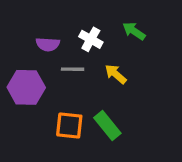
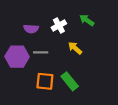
white cross: (91, 39) -> (59, 26), turned 32
gray line: (73, 69) -> (41, 52), moved

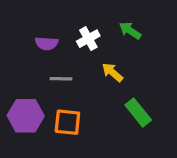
purple hexagon: (17, 57) -> (26, 116), moved
green rectangle: (70, 81) -> (138, 113), moved

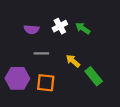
green arrow: (130, 31) -> (83, 28), moved
yellow arrow: (112, 72) -> (73, 61), moved

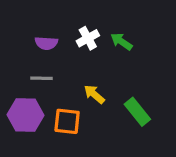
gray line: (41, 53) -> (41, 78), moved
yellow arrow: (73, 61) -> (94, 94), moved

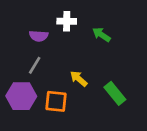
white cross: (88, 38) -> (67, 21), moved, turned 30
gray line: (41, 78) -> (35, 65), turned -60

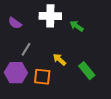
white cross: (67, 21) -> (50, 16), size x1.5
purple semicircle: (39, 36) -> (15, 23), moved, turned 32

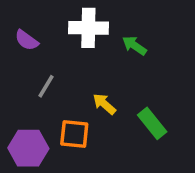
purple hexagon: (16, 73) -> (28, 148), moved

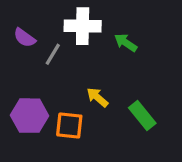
gray line: (46, 86) -> (53, 54), moved
purple hexagon: (28, 148) -> (30, 116), moved

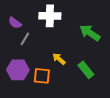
green arrow: (126, 43) -> (90, 33), moved, size x1.5
gray line: (53, 54) -> (25, 39), moved

